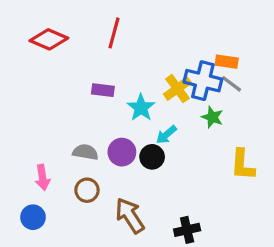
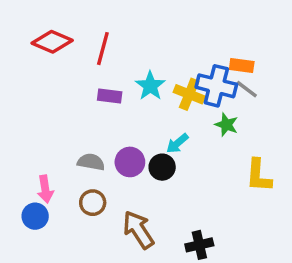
red line: (114, 33) -> (103, 49), moved
yellow cross: (177, 89) -> (189, 94), turned -32
cyan star: (141, 108) -> (150, 86), moved
blue circle: (33, 217) -> (35, 216), moved

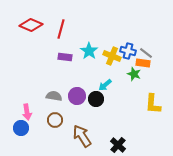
orange rectangle: (242, 65) -> (143, 63), moved
blue cross: (216, 86) -> (128, 51), size x0.7
black cross: (199, 245) -> (118, 145), turned -35

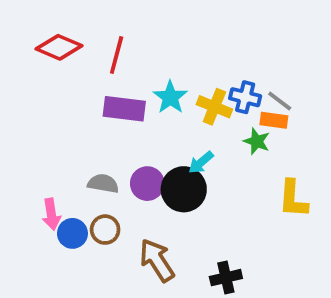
purple rectangle: (65, 57) -> (124, 109), size x1.5
black circle: (96, 99) -> (184, 189), size x1.5
blue circle: (21, 128) -> (72, 233), moved
black cross: (118, 145) -> (226, 278), turned 35

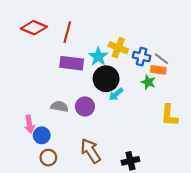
yellow cross: (214, 107) -> (118, 48), moved
black circle: (184, 189) -> (106, 79), moved
brown circle: (105, 230) -> (48, 158), moved

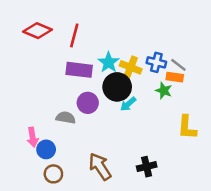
yellow cross: (118, 48) -> (131, 67), moved
purple circle: (85, 106) -> (88, 103), moved
black cross: (130, 161) -> (147, 167), moved

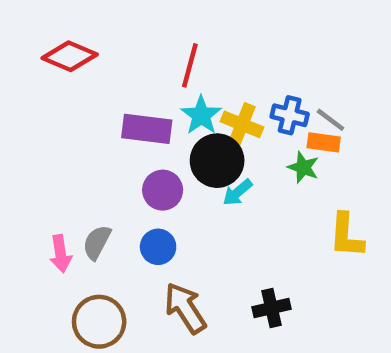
red line: (74, 35) -> (190, 65), moved
gray semicircle: (66, 118) -> (97, 242), moved, turned -72
blue circle: (46, 149) -> (158, 247), moved
brown circle: (53, 174) -> (99, 322), size x1.5

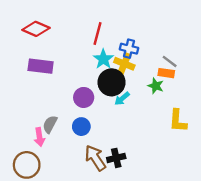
blue cross: (290, 115) -> (129, 49), moved
purple rectangle: (147, 129) -> (41, 66), moved
pink arrow: (61, 254) -> (39, 137), moved
black cross: (271, 308) -> (116, 158), moved
brown circle: (99, 322) -> (27, 165), moved

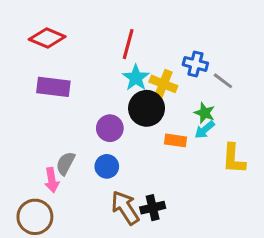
blue cross: (129, 49) -> (195, 64), moved
orange rectangle: (166, 73) -> (176, 140), moved
cyan arrow: (122, 99) -> (205, 130), moved

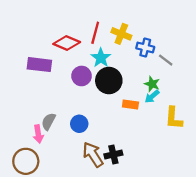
red diamond: (47, 38) -> (67, 43), moved
yellow cross: (163, 84) -> (121, 34), moved
purple circle: (110, 128) -> (82, 76), moved

